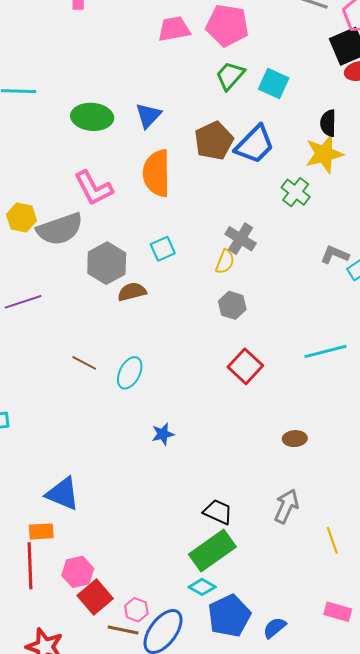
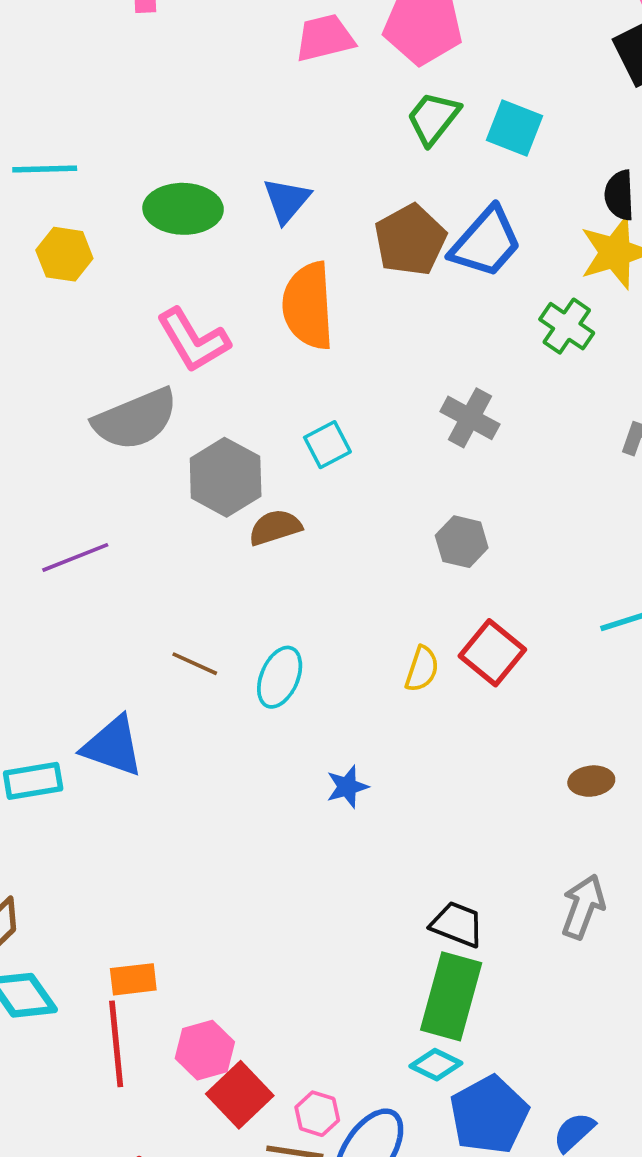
yellow hexagon: (21, 218) -> (64, 254), moved
yellow semicircle: (225, 262) -> (422, 669), moved
blue triangle: (63, 494) -> (113, 746), moved
green rectangle: (212, 551) -> (451, 996), turned -36

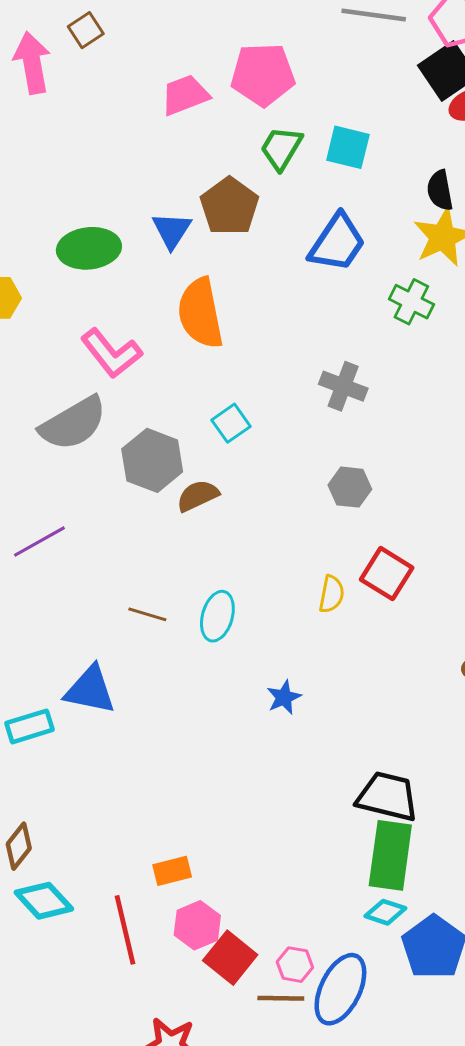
brown pentagon: (410, 240) -> (229, 206), moved
black trapezoid: (457, 924) -> (387, 797), size x1.4
orange rectangle: (133, 979) -> (172, 871), moved

